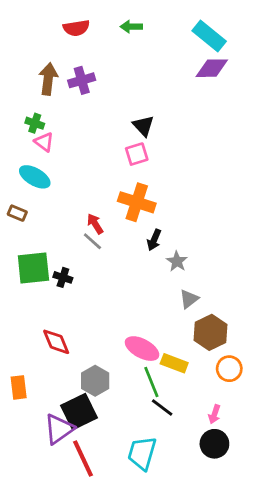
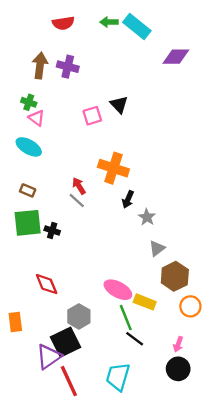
cyan rectangle: (209, 36) -> (137, 26), moved
purple cross: (82, 80) -> (68, 67), turned 30
pink square: (137, 154) -> (92, 116), moved
brown rectangle: (17, 213) -> (28, 190), moved

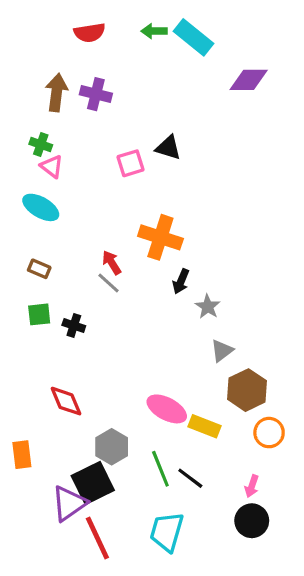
black triangle: (119, 105) -> (168, 148), turned -30
green square: (28, 223) -> (39, 314), size x0.6
green line: (126, 318) -> (160, 469), moved

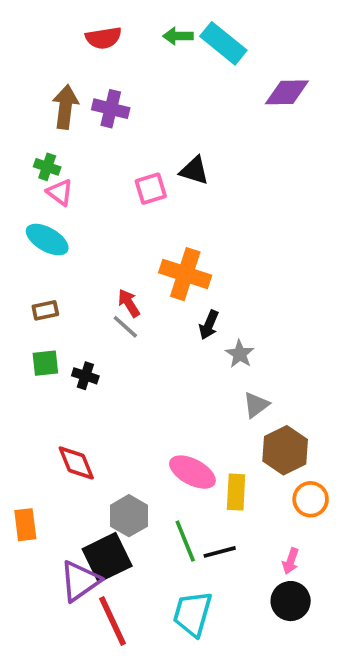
brown rectangle: (39, 269) -> (45, 310), turned -35
yellow rectangle: (205, 426) -> (236, 492), turned 72
black line: (190, 478) -> (220, 552), turned -52

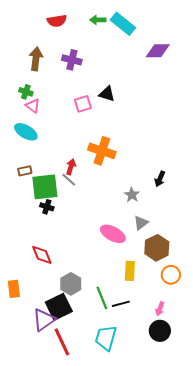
purple cross: (111, 109) -> (72, 60), moved
red arrow: (129, 303) -> (71, 167), turned 49
black arrow: (209, 325) -> (160, 179), moved
green square: (45, 363) -> (45, 187), moved, size x1.8
pink ellipse: (192, 472) -> (113, 234), moved

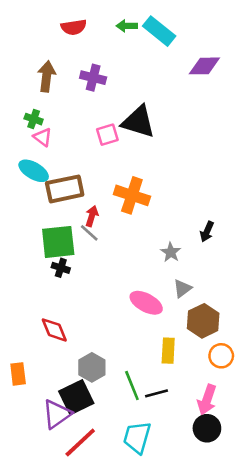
black triangle: (107, 94) -> (138, 122), size x1.6
brown rectangle: (25, 171) -> (65, 189), moved, size x2.0
pink arrow: (160, 309) -> (207, 400), size x1.6
red line: (62, 342) -> (80, 442), turned 72

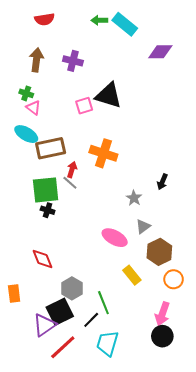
red semicircle: (74, 27) -> (45, 19), moved
yellow rectangle: (168, 351) -> (132, 275), turned -42
black line: (157, 393) -> (91, 320), moved, turned -30

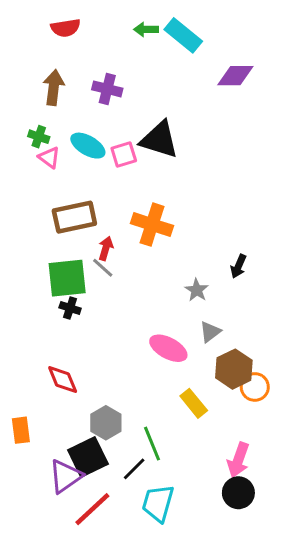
cyan ellipse: (26, 134) -> (88, 146), moved
orange circle: (174, 279) -> (255, 387), moved

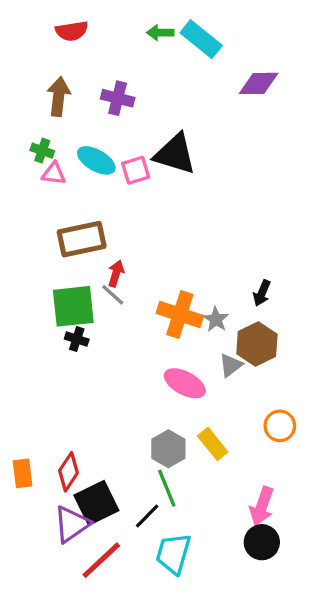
pink triangle: (49, 158) -> (54, 174), turned -30
orange cross: (152, 225) -> (180, 314), moved
brown hexagon: (234, 369) -> (257, 344), moved
red diamond: (63, 380) -> (68, 472), moved, turned 56
gray hexagon: (106, 423) -> (168, 449), moved

